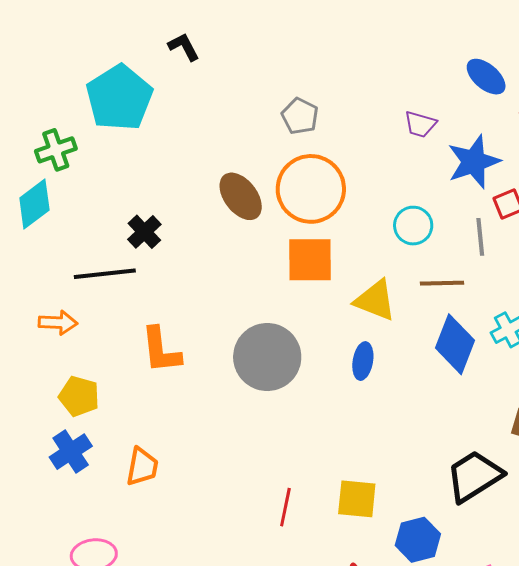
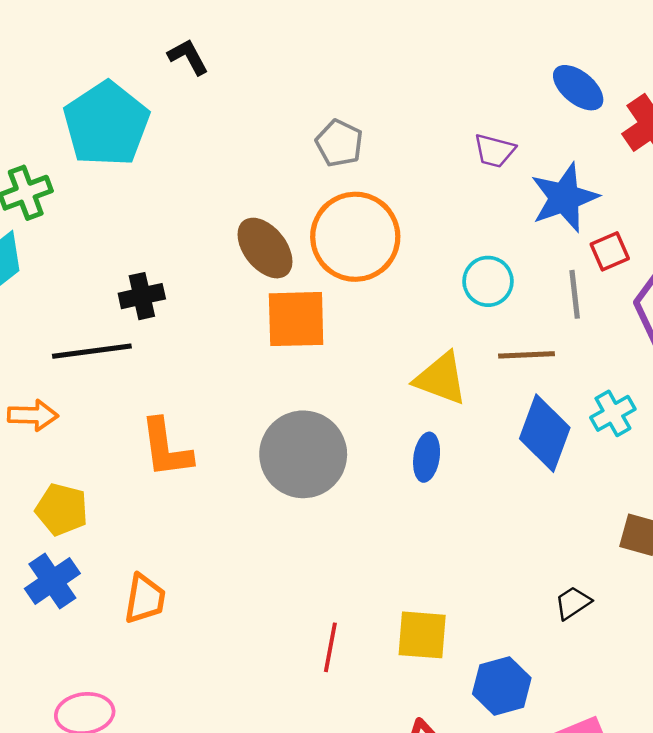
black cross: (144, 232) -> (142, 296), turned 32
orange square: (310, 260) -> (296, 319), moved
black trapezoid: (474, 476) -> (573, 603), size x0.5

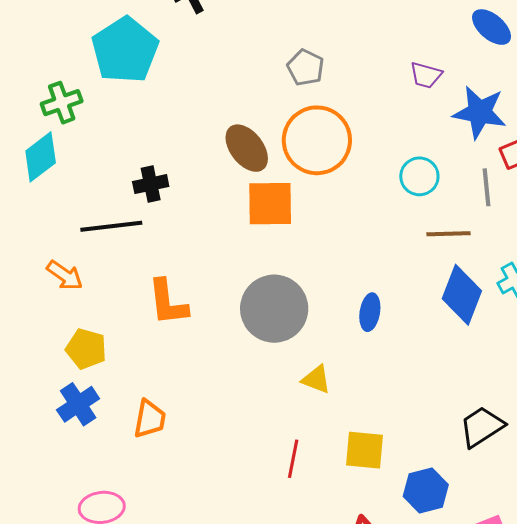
blue star: (564, 198) -> (480, 112), turned 30
yellow triangle: (441, 379) -> (316, 379), moved, size x0.7
orange arrow: (33, 415) -> (65, 275), turned 33
black trapezoid: (573, 603) -> (482, 427), size x1.6

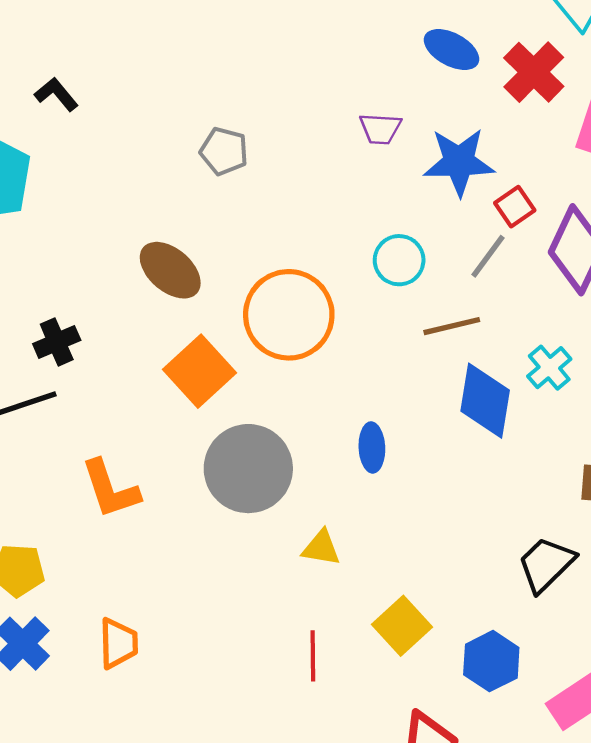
orange circle: (317, 140) -> (289, 315), moved
gray line: (487, 187) -> (488, 256), turned 54
orange square: (270, 204) -> (199, 371), moved, turned -30
yellow square: (364, 450) -> (402, 626), turned -36

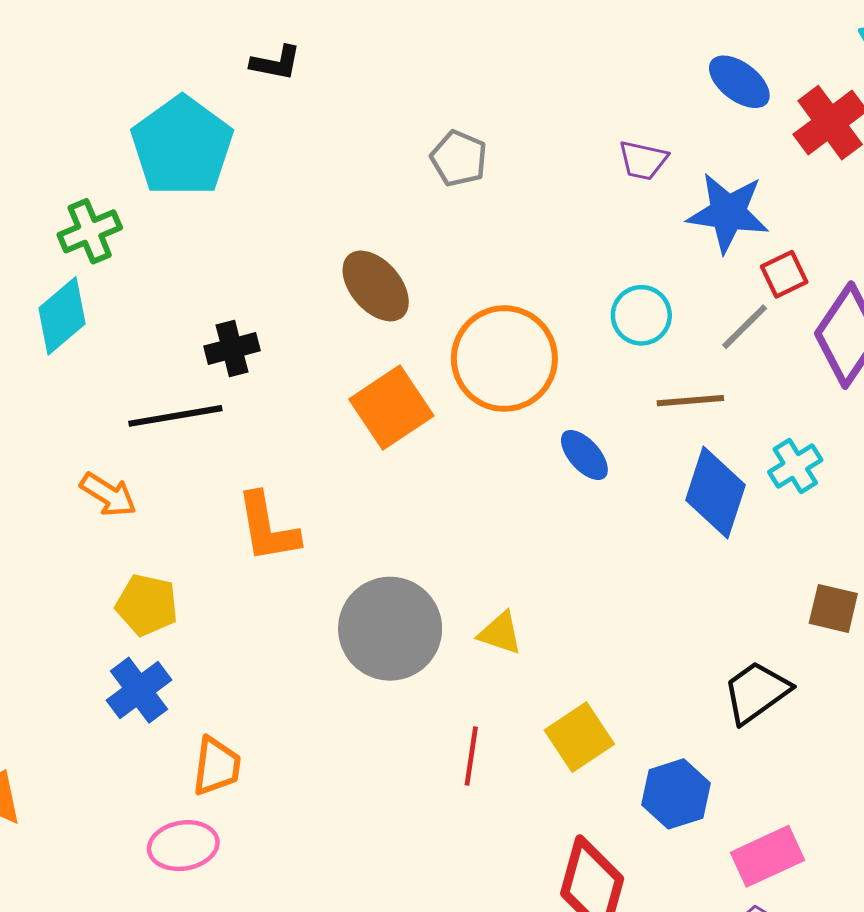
black L-shape: (56, 94) -> (276, 63), turned 132
blue ellipse: (372, 447) -> (584, 455), moved, turned -48
gray circle: (248, 469) -> (390, 629), moved
orange trapezoid: (118, 643) -> (217, 766), moved

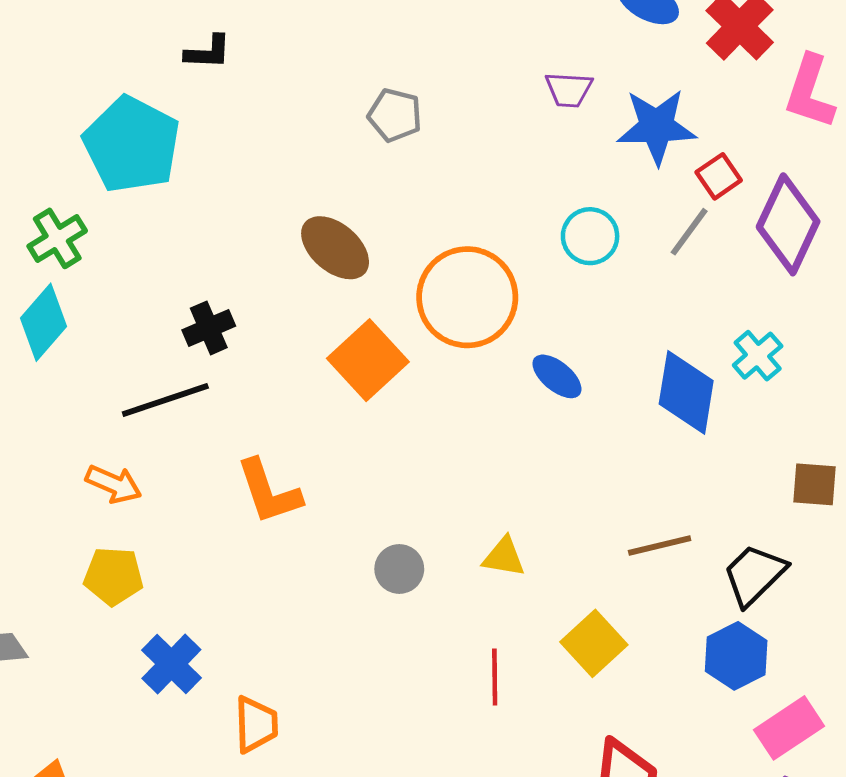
brown line: (690, 401) -> (660, 545), moved
yellow pentagon: (147, 605) -> (113, 576), moved
gray circle: (390, 629) -> (399, 569), size x0.5
blue hexagon: (676, 794) -> (736, 656), moved

